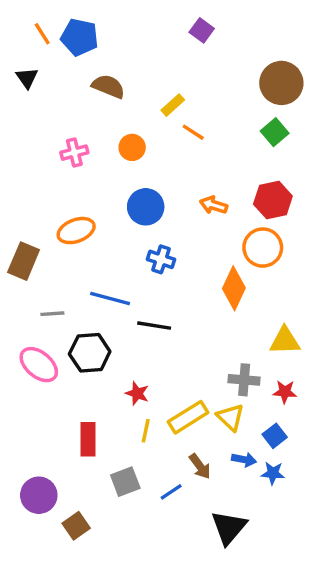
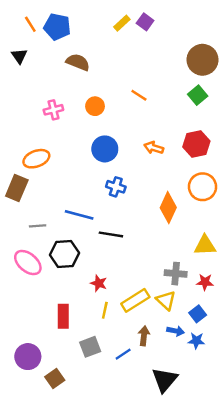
yellow rectangle: (173, 105) -> (122, 23), moved
orange ellipse: (76, 231) -> (36, 159), moved
orange circle: (263, 248) -> (202, 187), moved
brown arrow: (200, 466) -> (144, 336), turned -138

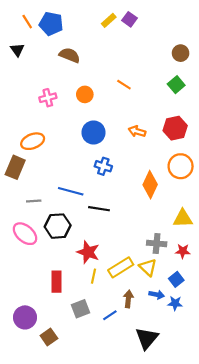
brown circle: (202, 60) -> (181, 53), size x0.6
red star: (99, 283) -> (88, 252), size x1.5

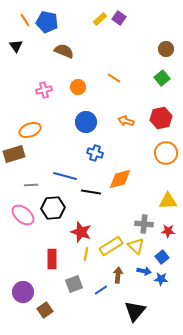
brown rectangle: (15, 167) -> (14, 154), turned 50
orange diamond: (150, 185) -> (120, 179), moved, turned 50

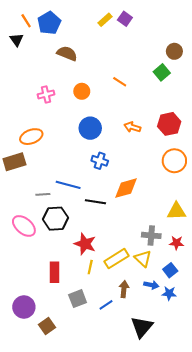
blue pentagon: (47, 22) -> (49, 23), turned 30
black triangle: (16, 46) -> (17, 40), moved
green square: (162, 78) -> (162, 72), moved
gray line: (31, 185) -> (43, 194), moved

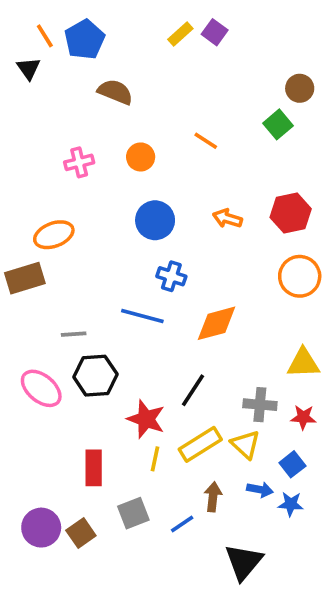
blue line: (68, 185) -> (142, 316), moved
black line: (95, 202) -> (193, 390), moved, turned -66
brown square: (47, 326) -> (81, 533), moved

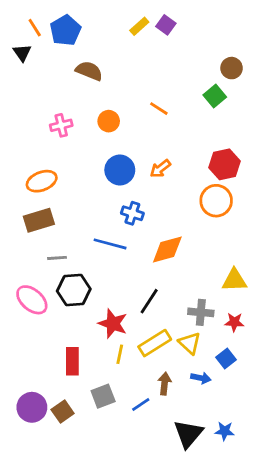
orange arrow: (227, 218) -> (160, 169), moved, turned -55
orange circle: (300, 276) -> (216, 201), moved
brown rectangle: (25, 278) -> (39, 220), moved
blue star: (291, 504) -> (225, 431), moved

